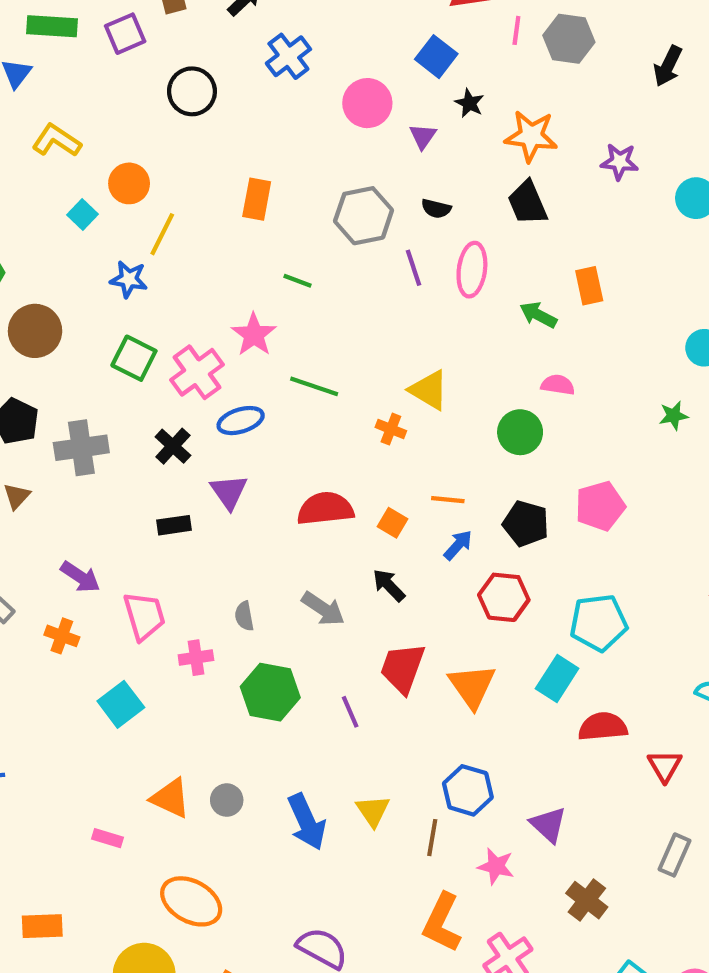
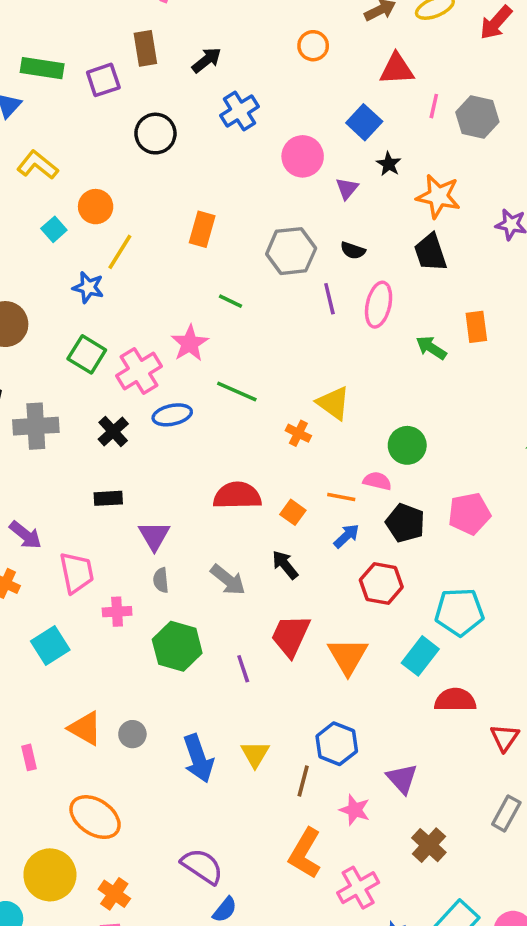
pink semicircle: (558, 385) -> (377, 481), moved
purple triangle: (229, 492) -> (154, 536), moved
pink rectangle: (107, 838) -> (29, 757), turned 55

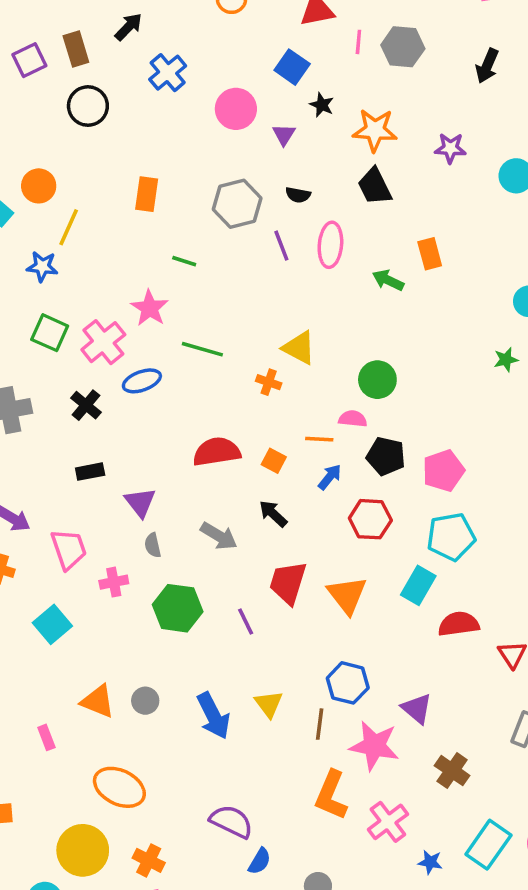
brown rectangle: (145, 48) -> (76, 49), moved
pink pentagon: (469, 514) -> (443, 471), moved
pink star: (355, 810) -> (374, 746), size x1.6

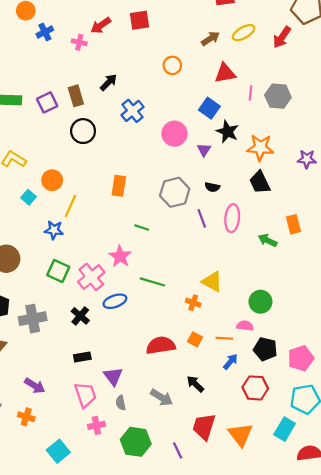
black star: (322, 105) -> (228, 132), size x1.5
orange square: (274, 461) -> (195, 339), moved
pink trapezoid: (69, 549) -> (85, 395), moved

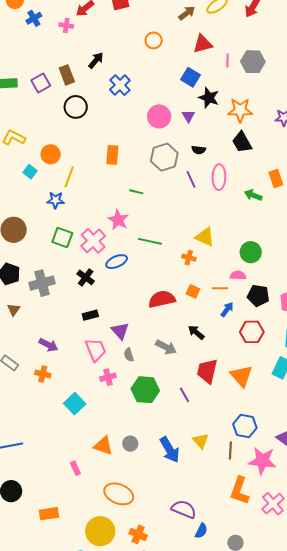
pink circle: (174, 134) -> (159, 116), moved

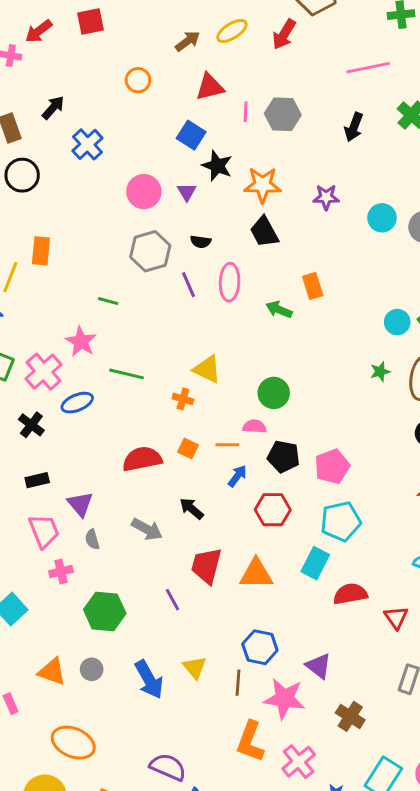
orange rectangle: (112, 155) -> (41, 251), moved
orange triangle: (241, 376) -> (256, 574), turned -50
green hexagon: (145, 390) -> (105, 612), moved

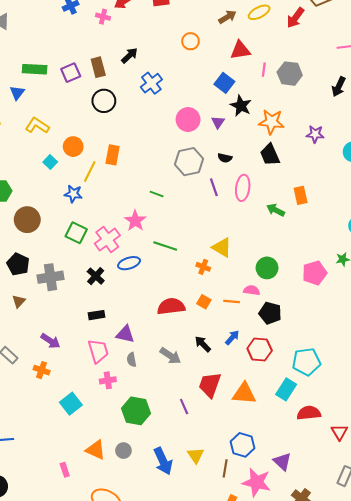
pink pentagon: (332, 466) -> (315, 273), moved
blue arrow: (237, 476) -> (232, 337), moved
purple triangle: (80, 504) -> (125, 334), turned -42

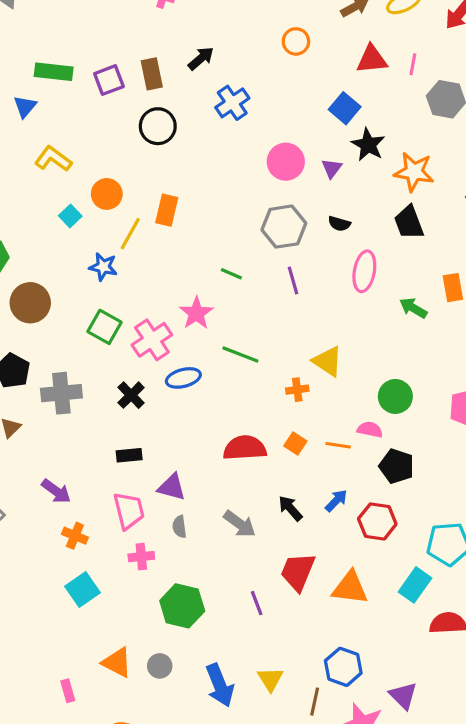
pink line: (264, 70) -> (413, 64), moved
purple line: (214, 187) -> (293, 280), moved
orange cross: (203, 267) -> (297, 390), turned -32
orange cross: (42, 370) -> (75, 536), moved

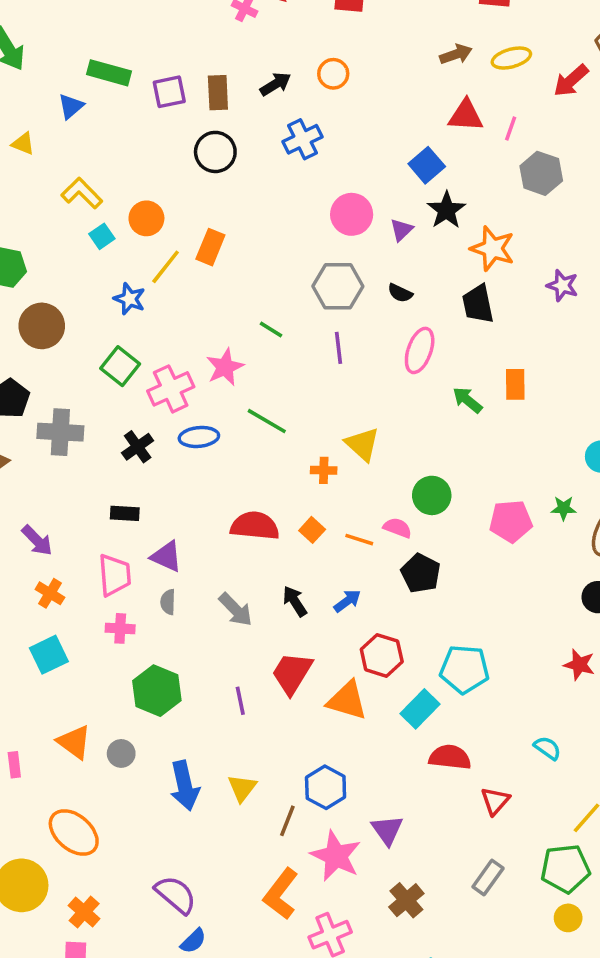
orange circle: (296, 41) -> (333, 74), moved
yellow L-shape: (53, 159) -> (82, 193), moved
red hexagon: (377, 521) -> (382, 655), moved

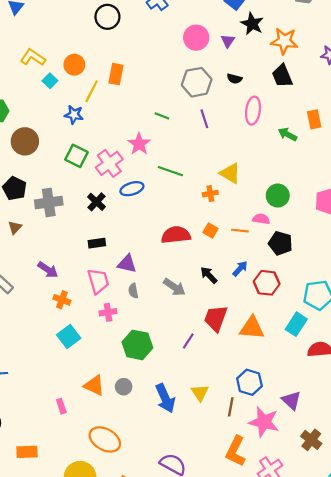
red hexagon: (382, 655) -> (267, 283), moved
purple line: (240, 701) -> (188, 341), turned 56

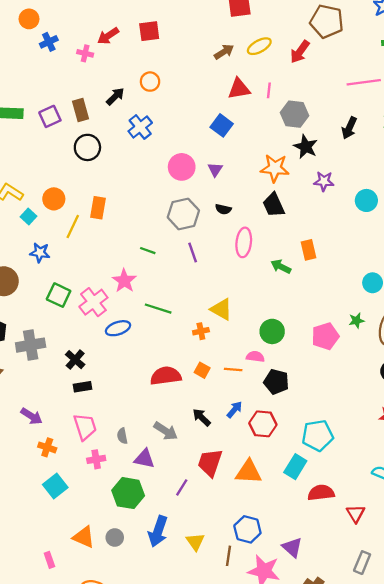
black star: (252, 24) -> (306, 147), moved
blue star: (74, 115) -> (40, 253), moved
black cross: (97, 202) -> (75, 360), moved
purple triangle: (127, 264) -> (144, 459), moved
blue arrow: (165, 398) -> (158, 531), moved, turned 44

